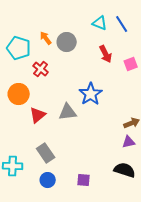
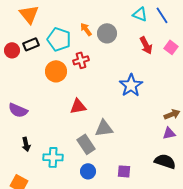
pink square: (131, 64) -> (171, 47), moved, turned -32
red cross: (41, 69) -> (81, 60), turned 35
orange circle: (19, 94) -> (56, 71), moved
gray triangle: (68, 112) -> (104, 128), moved
red triangle: (38, 115) -> (78, 106), turned 30

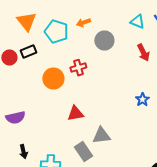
orange arrow: (86, 29) -> (83, 23), moved, turned -72
cyan pentagon: (59, 39) -> (56, 32), moved
blue star: (131, 85) -> (142, 100), moved, size x0.6
purple semicircle: (18, 110) -> (15, 118), turned -36

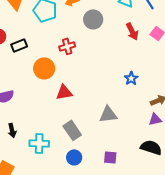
black rectangle: (28, 52) -> (19, 45), moved
orange circle: (53, 79) -> (44, 68), moved
gray triangle: (101, 136) -> (108, 114), moved

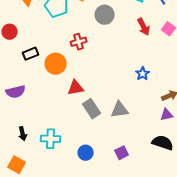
black rectangle: (19, 45) -> (31, 54), moved
black arrow: (12, 130) -> (23, 134), moved
gray rectangle: (72, 130) -> (92, 109), moved
purple square: (110, 157) -> (122, 153), turned -32

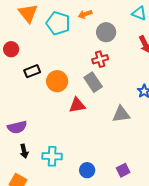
red cross: (79, 42) -> (100, 59), moved
purple semicircle: (16, 92) -> (17, 127), moved
gray rectangle: (92, 109) -> (93, 82), moved
gray triangle: (120, 110) -> (121, 114), moved

